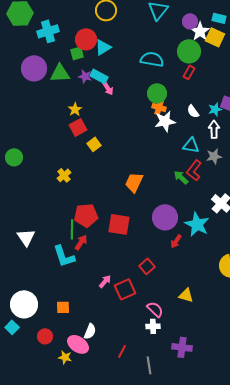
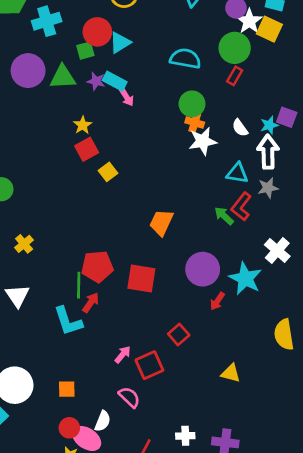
white arrow: (214, 129) -> (268, 152), size x1.4
yellow cross: (64, 175) -> (24, 244), moved
pink semicircle: (155, 309) -> (129, 397), moved
white cross: (153, 326) -> (185, 436), moved
red circle: (45, 336) -> (69, 428), moved

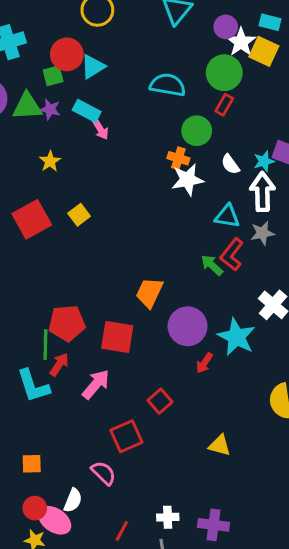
purple star: (96, 81) -> (50, 109), moved
green circle: (192, 104) -> (197, 131), moved
red square: (87, 149) -> (32, 219), moved, size x1.4
orange trapezoid: (161, 223) -> (149, 293), moved
pink arrow: (123, 354) -> (96, 384), moved, size x1.5

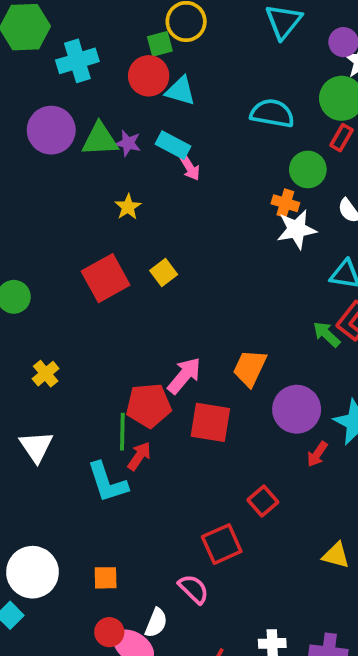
cyan triangle: (93, 67) -> (180, 91), turned 48
green square: (53, 76) -> (160, 44), moved
pink arrow: (96, 384) -> (184, 376), moved

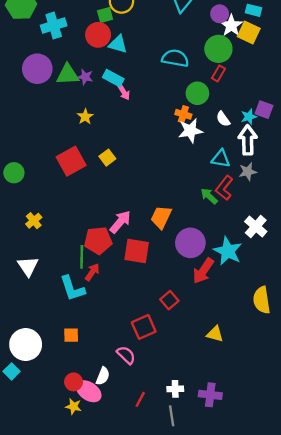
red arrow: (317, 454) -> (203, 271), size x1.6
orange square: (106, 578) -> (71, 335), moved

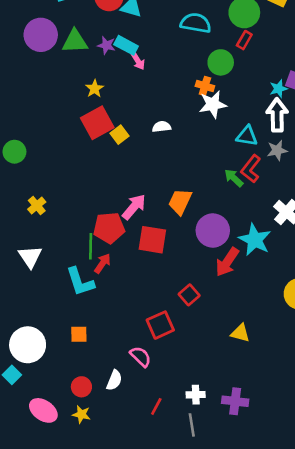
purple star: (85, 77) -> (106, 45), moved
white semicircle: (223, 119) -> (162, 127), moved, turned 119
red square: (71, 161) -> (97, 123), moved
pink ellipse: (89, 391) -> (43, 410), moved

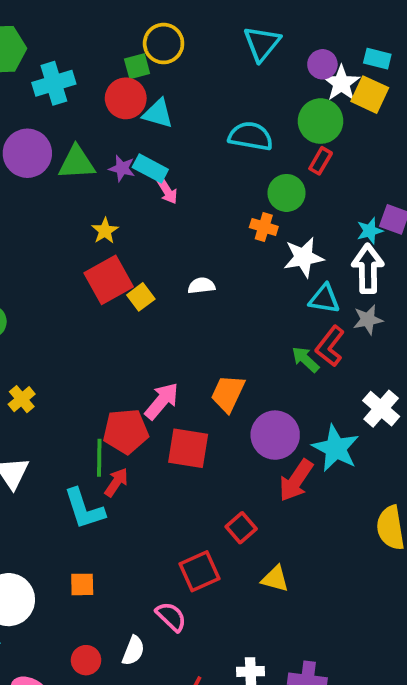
white star: (213, 104) -> (304, 257), moved
yellow triangle: (240, 333) -> (275, 579), moved

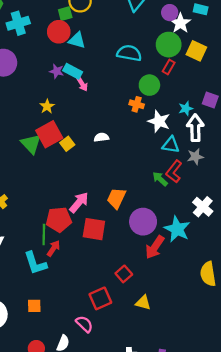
yellow square: (370, 95) -> (196, 51), moved
green triangle: (77, 163) -> (31, 144), moved, turned 50
cyan star: (370, 231) -> (186, 109), moved
white star: (304, 257) -> (159, 121), turned 30

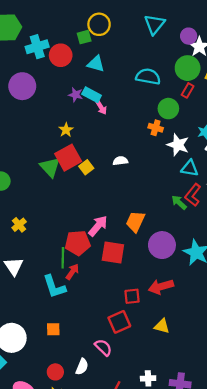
red circle: (59, 32) -> (61, 55), moved
red arrow: (155, 247) -> (161, 287), moved, turned 40
red square: (124, 274) -> (132, 296), moved, turned 35

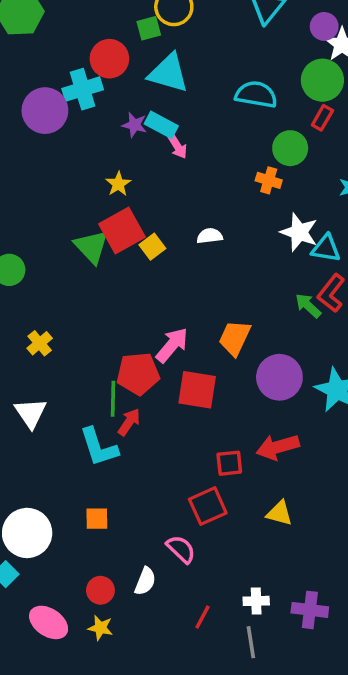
cyan cross: (37, 47) -> (83, 89), moved
cyan triangle: (96, 64) -> (168, 73), size x1.4
white star: (178, 145) -> (299, 232), moved

